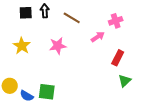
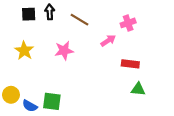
red rectangle: (118, 58) -> (130, 64), turned 70
green triangle: (125, 81) -> (138, 89), turned 48

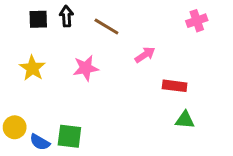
pink cross: (128, 23) -> (197, 21), moved

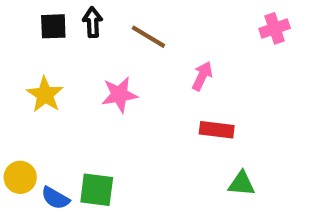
pink arrow: (145, 55) -> (202, 76), turned -30
red rectangle: (175, 86) -> (217, 130), moved
green triangle: (185, 120) -> (242, 184), moved

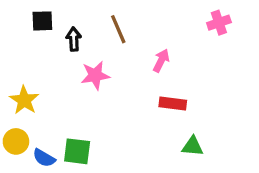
black arrow: (93, 22) -> (74, 39), moved
brown line: (148, 37) -> (118, 29), turned 36
yellow star: (45, 95) -> (24, 100), moved

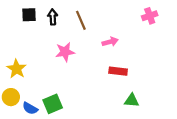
black arrow: (74, 39) -> (53, 17), moved
pink arrow: (161, 61) -> (110, 42), turned 49
green square: (77, 151) -> (53, 104), turned -30

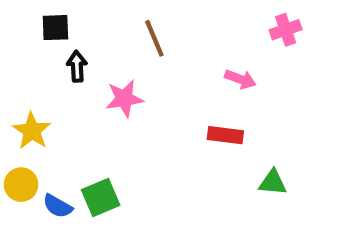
black arrow: (53, 17) -> (77, 66), moved
pink arrow: (110, 42) -> (240, 79), moved, turned 35
green triangle: (132, 100) -> (273, 182), moved

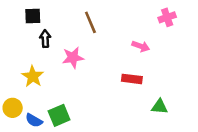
yellow star: (32, 131) -> (33, 76), moved

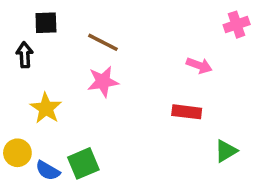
brown line: (90, 22) -> (103, 42), moved, turned -40
black arrow: (45, 39) -> (25, 55), moved
green triangle: (160, 107) -> (226, 151), turned -36

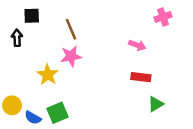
brown line: (103, 42) -> (71, 29), turned 40
yellow star: (46, 108) -> (48, 75), moved
red rectangle: (187, 112) -> (141, 77), moved

